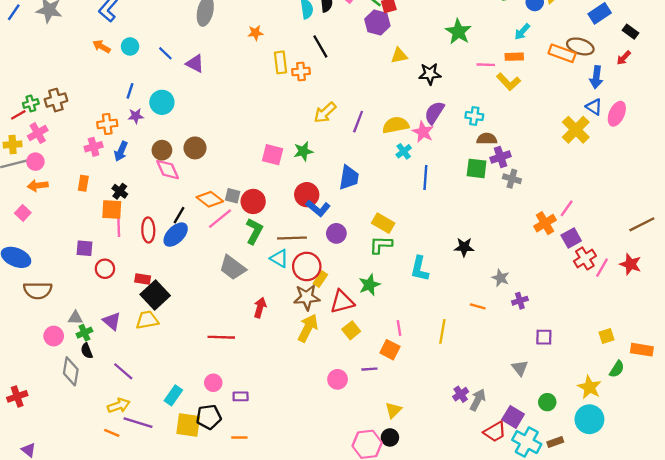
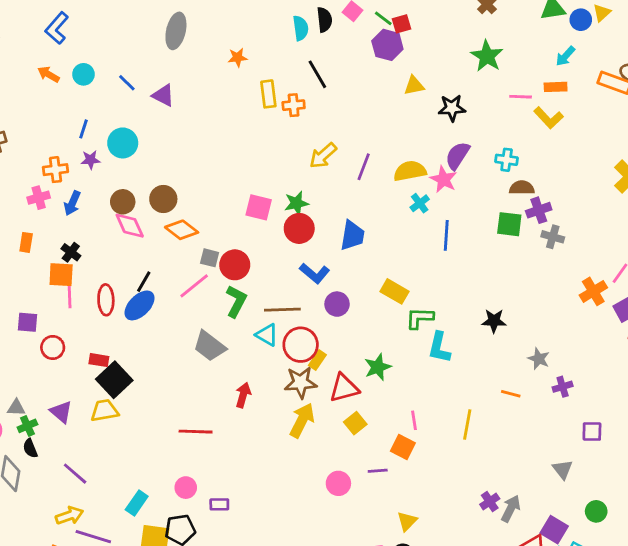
red circle: (307, 195) -> (299, 228), moved
orange diamond: (210, 199) -> (182, 230), moved
green L-shape: (381, 245) -> (420, 318), moved

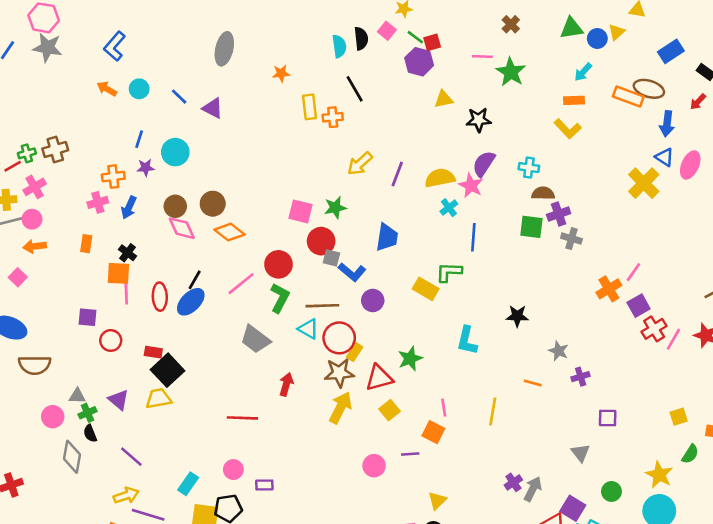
pink line: (521, 97) -> (482, 57), moved
red circle: (299, 228) -> (321, 241), moved
gray square: (210, 258) -> (331, 258), moved
green L-shape: (420, 318) -> (449, 272), moved

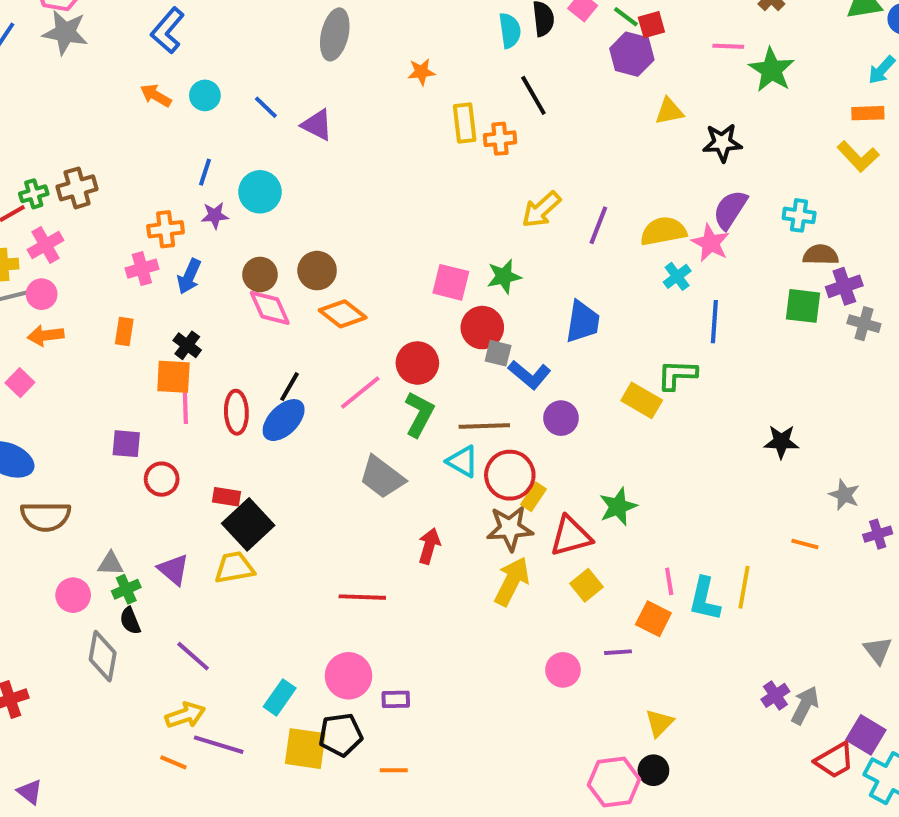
cyan L-shape: (467, 340) -> (705, 599), moved
pink circle: (233, 470) -> (349, 676), size x1.5

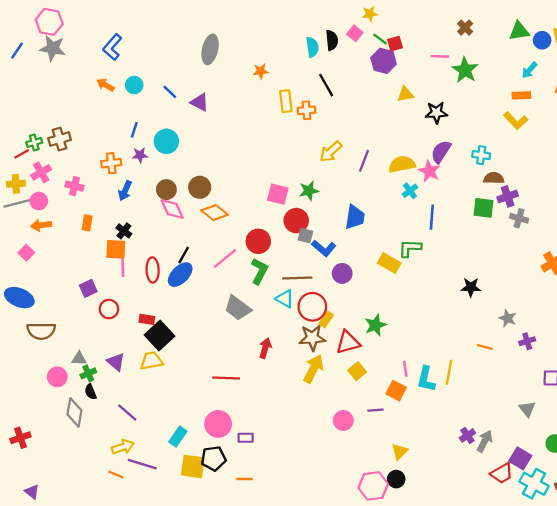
pink cross: (142, 269) -> (74, 186), moved, turned 30
purple square: (126, 444) -> (88, 288), turned -30

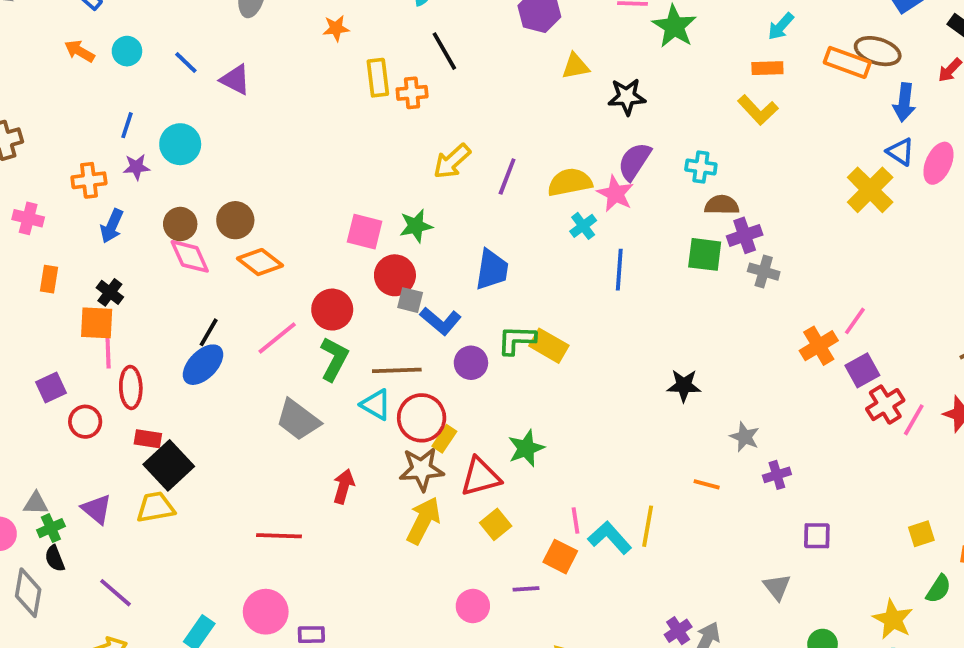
green L-shape: (410, 248) -> (517, 340), moved
red ellipse: (153, 270) -> (131, 387), moved
cyan L-shape: (426, 379) -> (610, 538), turned 125

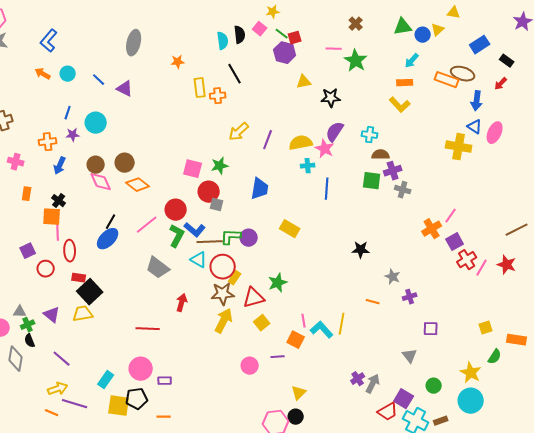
yellow cross: (870, 190) -> (459, 147), turned -35
cyan cross: (583, 226) -> (308, 166), turned 32
blue L-shape: (441, 321) -> (195, 230), moved
green L-shape: (517, 340) -> (231, 237), moved

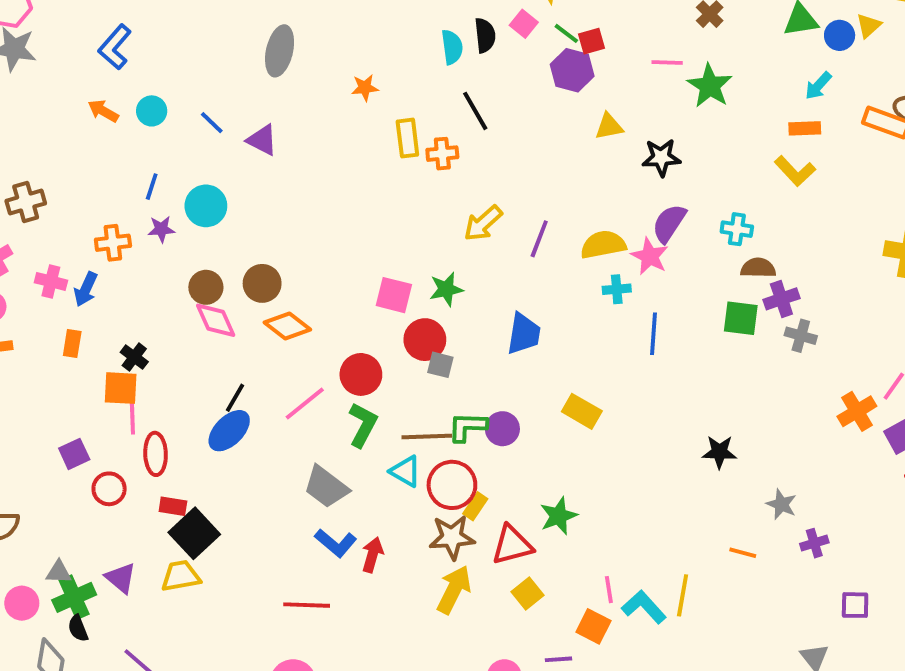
blue arrow: (60, 166) -> (86, 289), moved
blue L-shape: (195, 230) -> (336, 543), moved
green cross: (28, 325) -> (74, 597), size x1.5

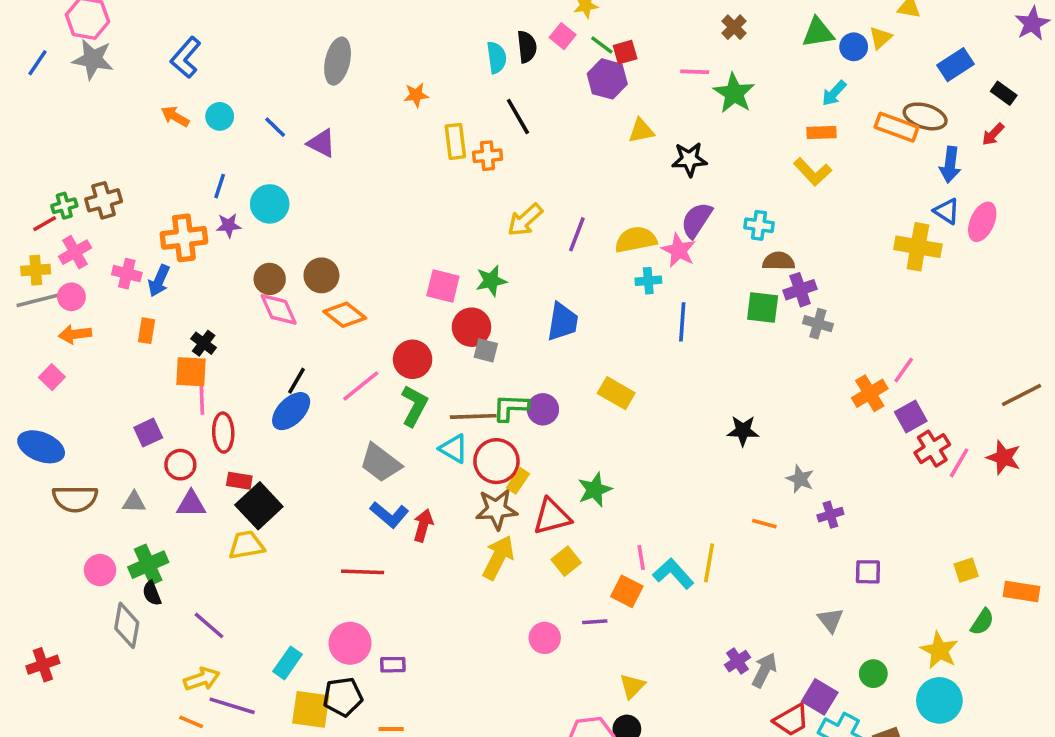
orange cross: (113, 243) -> (184, 238), size x1.4
gray triangle: (59, 572) -> (134, 502), moved
purple triangle: (121, 578) -> (191, 504), moved, turned -40

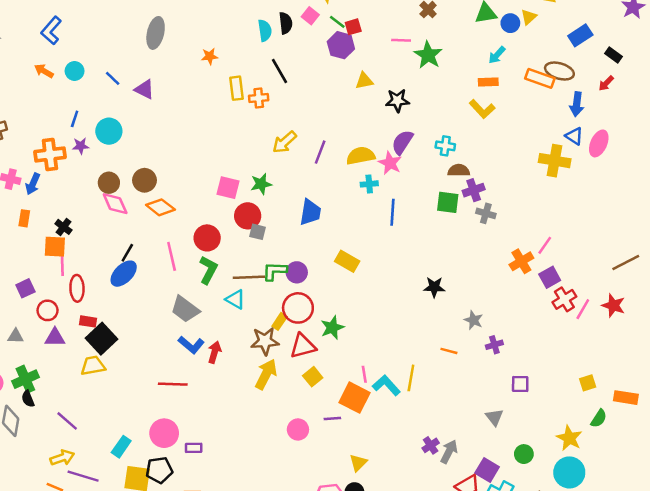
pink line: (361, 386) -> (172, 256), turned -64
red circle: (496, 461) -> (298, 308), moved
orange square: (627, 591) -> (354, 398), size x1.4

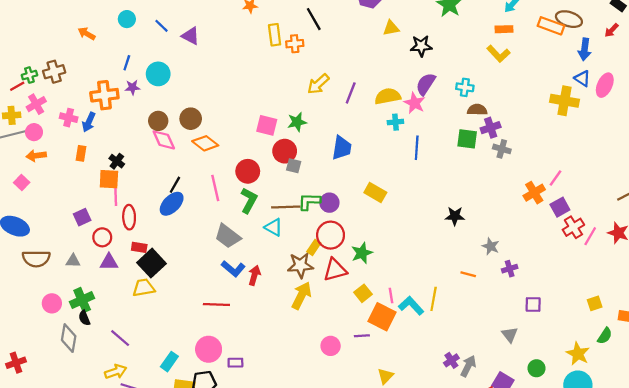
orange arrow: (44, 71) -> (87, 34), moved
yellow square: (313, 377) -> (363, 293), moved

